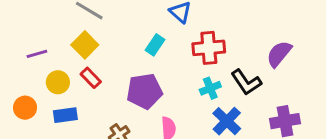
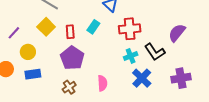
purple line: (37, 54) -> (14, 33), turned -32
red rectangle: (91, 78) -> (70, 32), moved, turned 40
purple pentagon: (145, 91) -> (72, 58), moved, turned -30

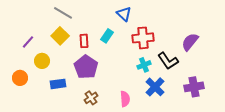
blue rectangle: (33, 74) -> (58, 84), moved
pink semicircle: (102, 83) -> (125, 99), moved
brown cross: (69, 87) -> (91, 98), moved

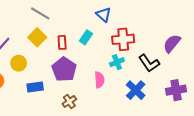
cyan cross: (144, 65) -> (117, 62), moved
pink semicircle: (125, 99) -> (99, 80), moved

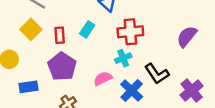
black L-shape: (149, 63) -> (157, 74), moved
pink semicircle: (99, 80) -> (103, 79), turned -112
blue cross: (136, 90) -> (132, 91), moved
purple cross: (176, 90) -> (192, 91), turned -30

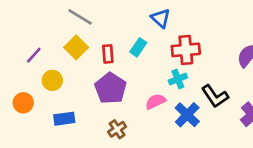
blue rectangle: (28, 87) -> (64, 119), moved

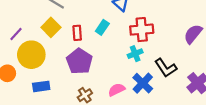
yellow circle: (52, 80) -> (31, 55), size x1.6
pink semicircle: (155, 101) -> (117, 90), moved

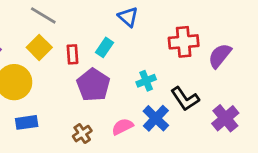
red cross: (142, 30) -> (184, 42), moved
purple pentagon: (79, 61) -> (93, 85), moved

